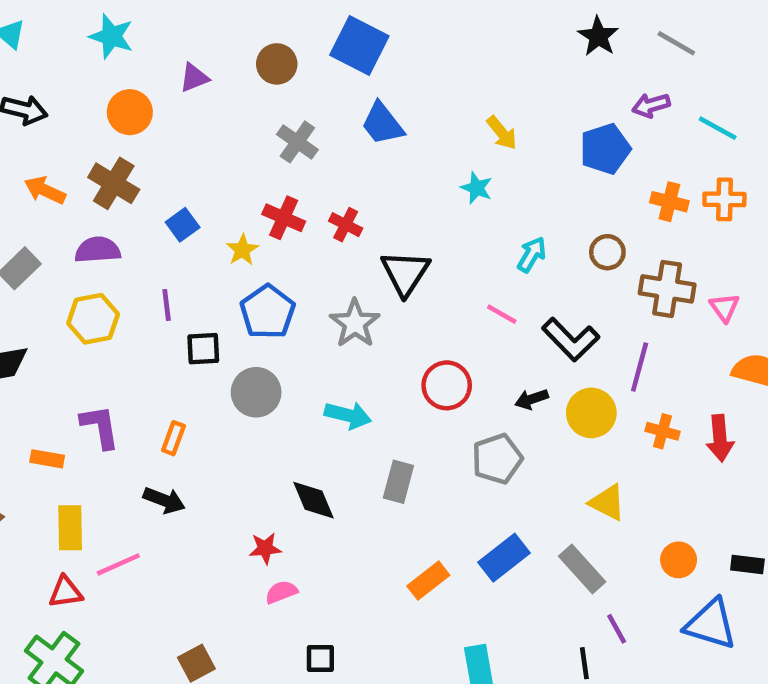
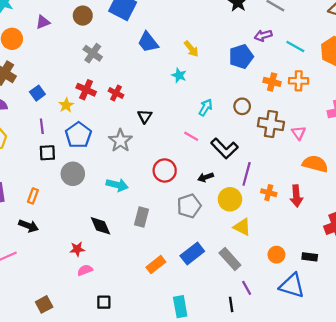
blue trapezoid: (382, 124) -> (148, 42), moved
black triangle: (405, 273) -> (145, 116), size x0.6
purple line: (167, 305) -> (42, 126), moved
purple line: (640, 367) -> (247, 174), moved
yellow circle: (591, 413) -> (230, 199), moved

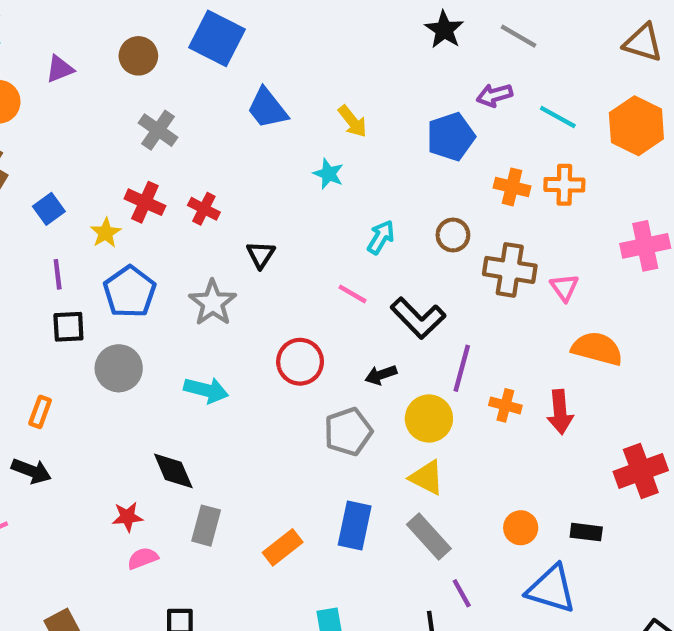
gray rectangle: (141, 217) -> (206, 526), moved
yellow triangle: (242, 227) -> (427, 477), moved
blue rectangle: (192, 254) -> (355, 526), turned -40

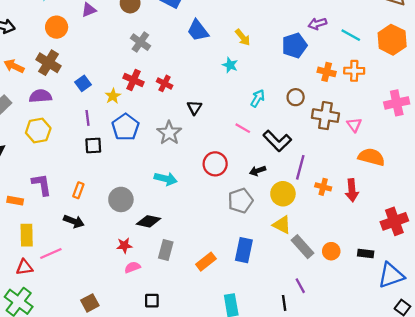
gray circle: (119, 368) -> (121, 199), moved
black diamond: (173, 471) -> (148, 221), turned -55
gray rectangle: (429, 536) -> (302, 247), moved
blue triangle: (551, 589) -> (391, 275), moved, turned -36

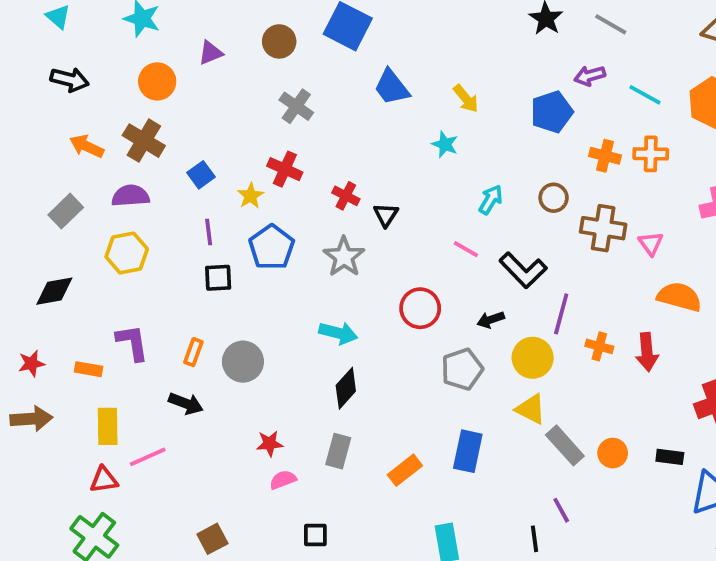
red cross: (165, 83) -> (346, 196), moved
gray circle: (121, 199) -> (243, 362), moved
black diamond: (148, 221) -> (346, 388), moved, turned -60

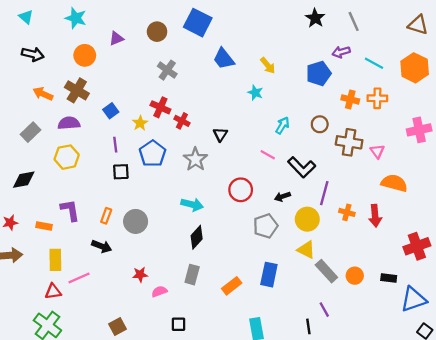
gray line: (611, 24) -> (354, 21), turned 36
red cross: (346, 196) -> (182, 121), moved
red star: (270, 444) -> (140, 275), moved

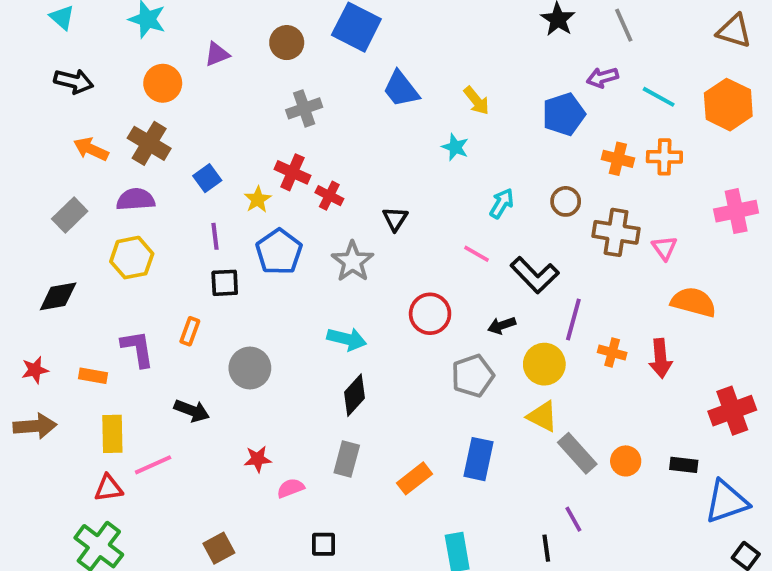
gray cross: (167, 70) -> (304, 108), turned 36
orange rectangle: (106, 216) -> (190, 331), moved

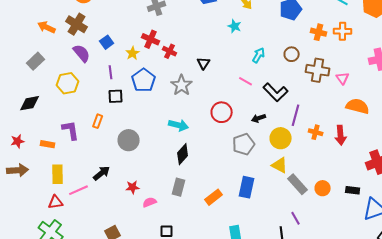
purple semicircle: (136, 199) -> (82, 53), moved, turned 54
black arrow: (192, 411) -> (102, 173), moved, turned -60

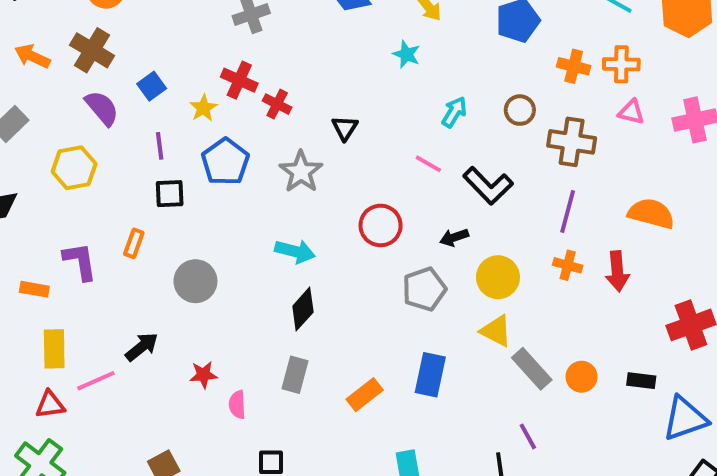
pink triangle: (343, 78) -> (631, 112), moved, turned -40
purple line: (296, 115) -> (568, 212), moved
pink semicircle: (150, 202) -> (237, 405), turned -72

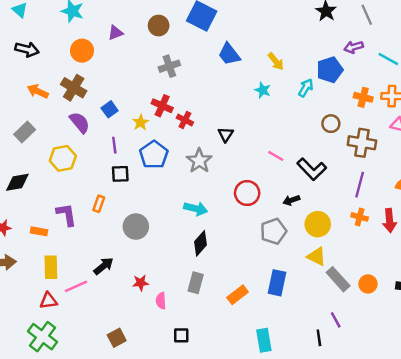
cyan arrow: (454, 112) -> (306, 88), moved

